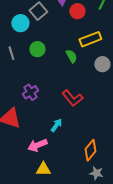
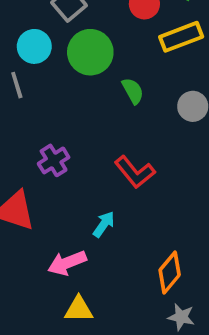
cyan circle: (20, 23) -> (34, 46), moved
yellow rectangle: (90, 39) -> (181, 37), moved
green circle: (37, 49) -> (90, 52), moved, size x1.5

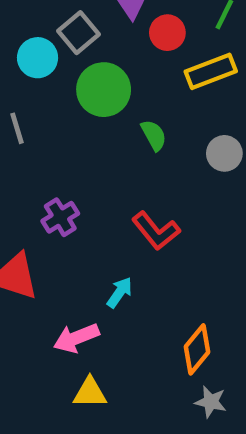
cyan circle: (34, 46) -> (38, 58), moved

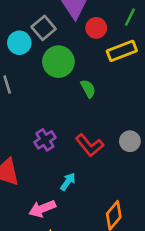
gray circle: (224, 153) -> (130, 141), moved
purple cross: (60, 217) -> (45, 140), moved

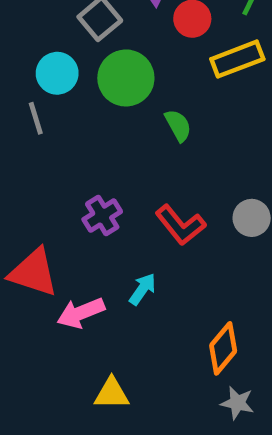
cyan circle: (19, 43) -> (57, 73), moved
pink arrow: (42, 209) -> (81, 313), moved

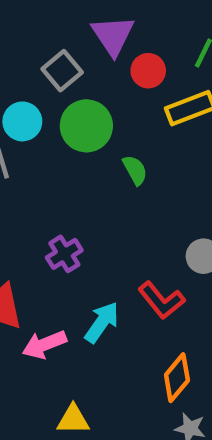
red L-shape: (180, 225) -> (161, 300), moved
cyan arrow: (142, 289) -> (102, 322), size x1.4

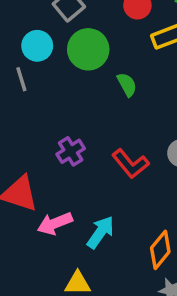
red L-shape: (161, 300) -> (130, 164), moved
cyan arrow: (102, 322) -> (101, 232), moved

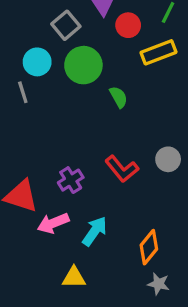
purple cross: (71, 151) -> (71, 180), moved

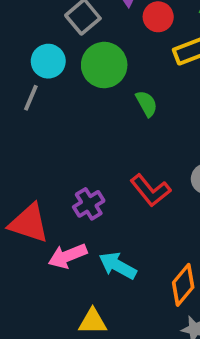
gray line: (23, 92) -> (31, 98), turned 40
cyan arrow: (95, 231) -> (118, 266), turned -96

